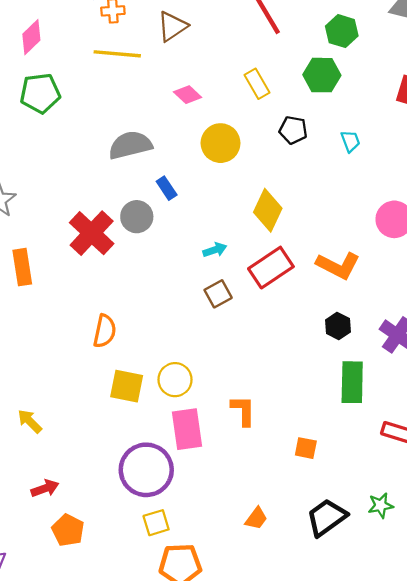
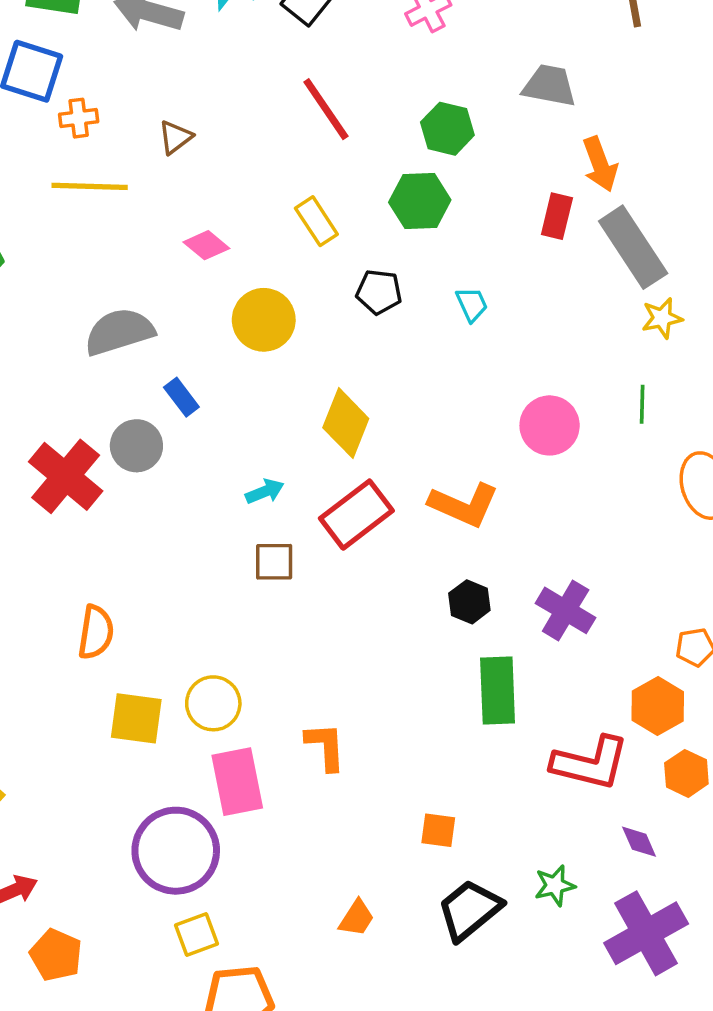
brown triangle: (172, 26) -> (175, 137), size x0.7
brown square: (218, 294) -> (274, 562), turned 32
orange square: (306, 448) -> (438, 830), moved

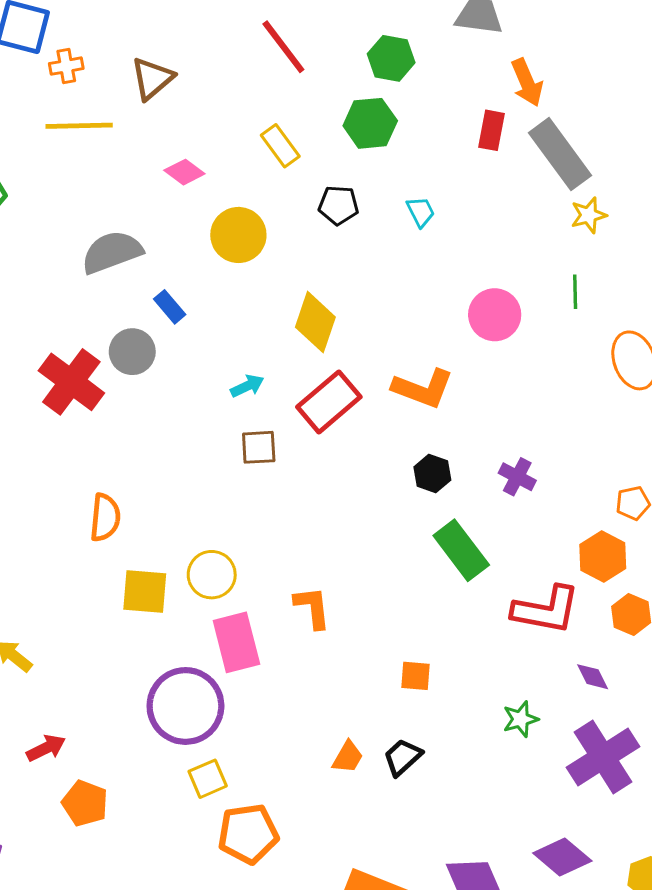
brown triangle: (175, 137) -> (152, 78), size x1.4
purple cross: (566, 610) -> (517, 477), size x0.7
green rectangle: (498, 690) -> (461, 550), turned -32
black trapezoid: (469, 910) -> (403, 757), moved, size x0.7

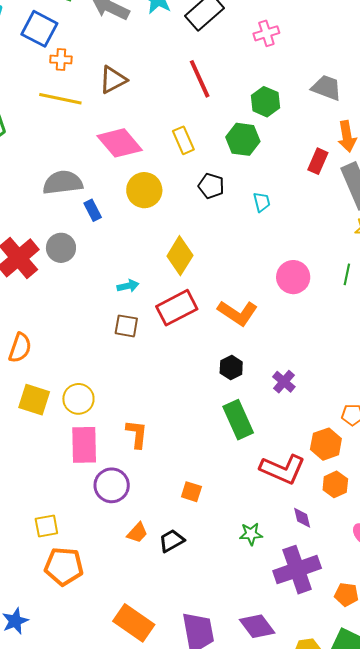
pink diamond: (184, 172) -> (120, 143), size x1.8
blue rectangle: (170, 307) -> (93, 210), moved
purple circle: (185, 706) -> (112, 485), moved, size x0.7

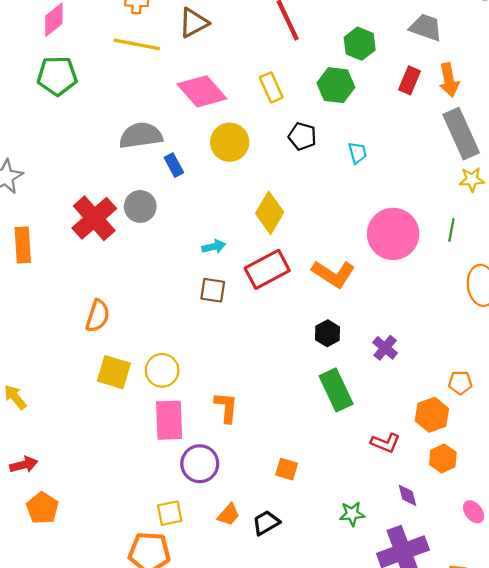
red rectangle: (318, 161) -> (410, 80), moved
pink circle: (293, 277) -> (393, 234), size x1.4
red L-shape: (283, 469) -> (385, 443), size x0.6
yellow square: (46, 526) -> (170, 513), moved

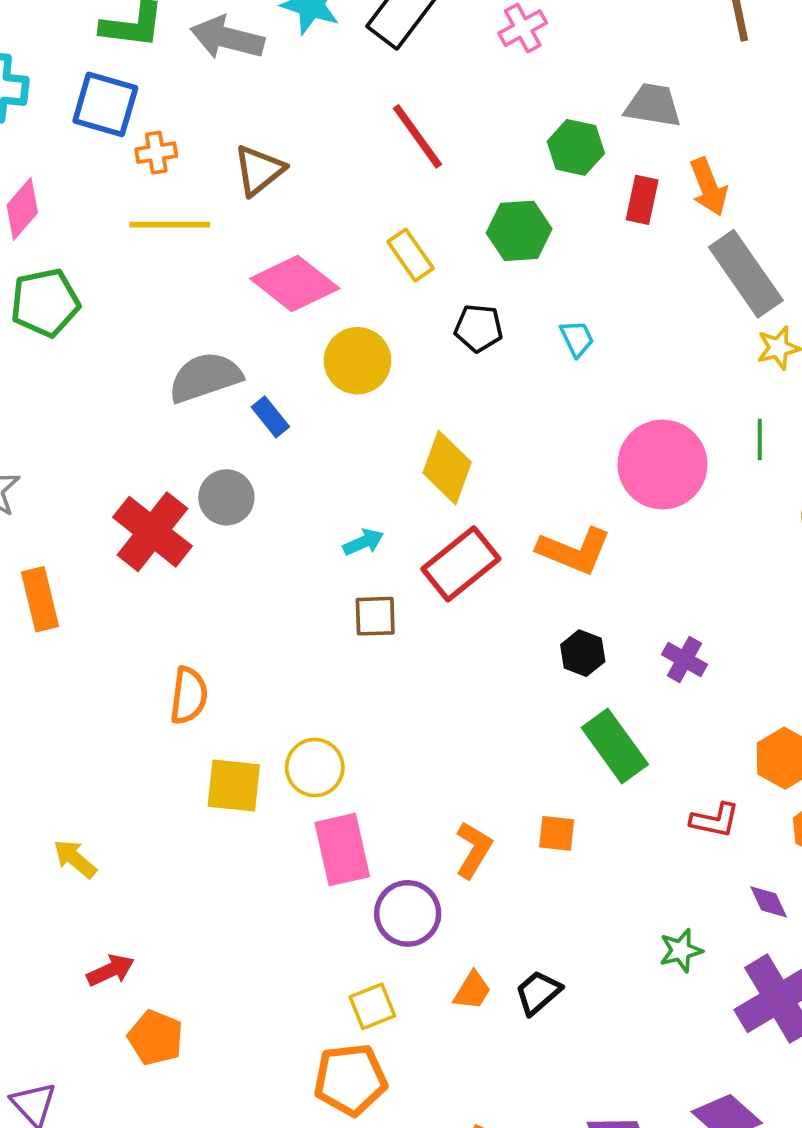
green hexagon: (360, 44) -> (576, 147), moved
orange L-shape: (226, 407) -> (474, 850), moved, turned 36
orange square: (287, 469) -> (557, 833), moved

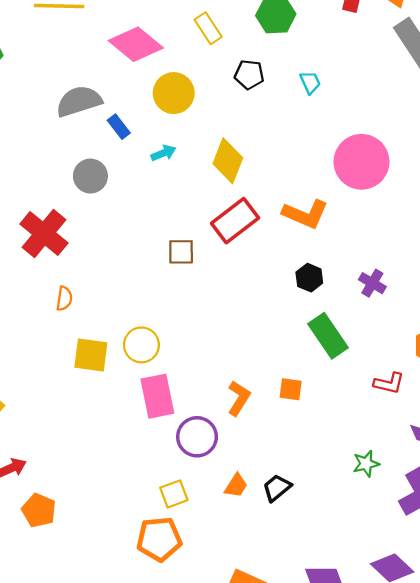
red cross: (152, 532) -> (44, 233), moved
cyan arrow: (363, 542) -> (163, 153), moved
orange semicircle: (189, 696) -> (64, 298), size x0.7

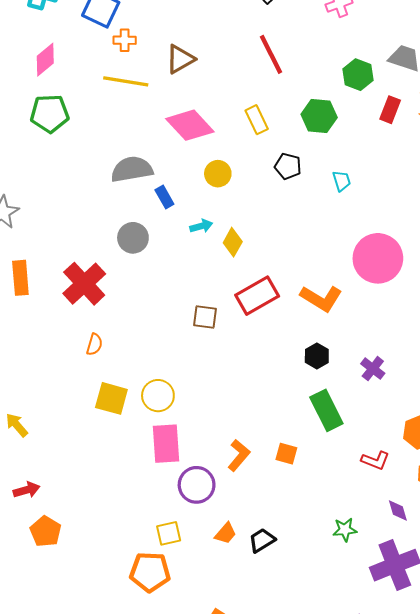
yellow circle: (174, 93) -> (218, 174), size x0.7
yellow diamond: (228, 161) -> (233, 242), moved, size x0.7

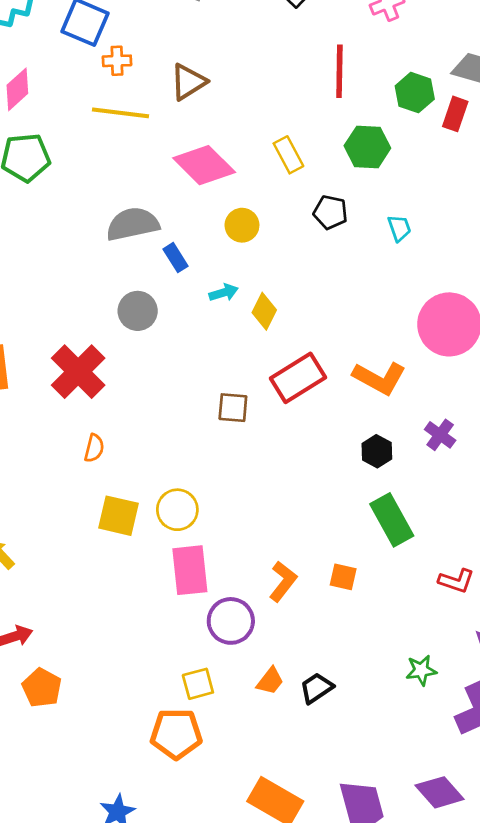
red line: (271, 54) -> (339, 71), moved, turned 30
red rectangle: (390, 110) -> (455, 114), moved
purple cross: (373, 369) -> (440, 435), moved

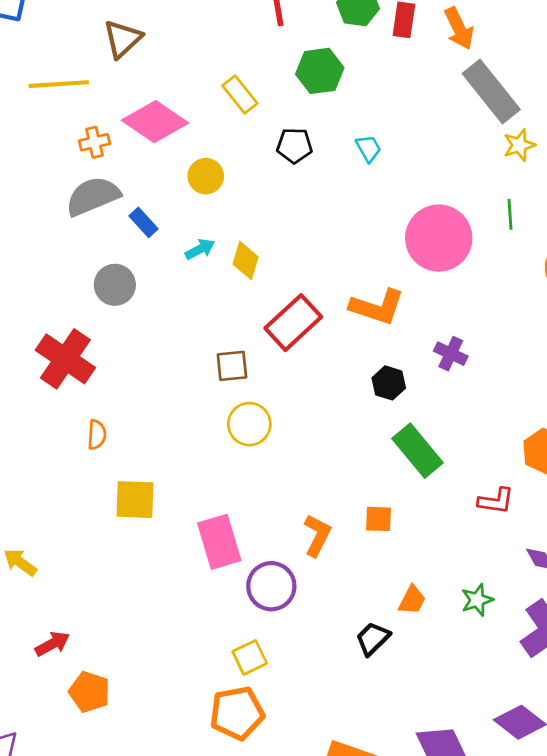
orange cross: (117, 61) -> (94, 142), moved
yellow circle: (177, 510) -> (249, 424), moved
orange trapezoid: (270, 681) -> (412, 600), moved

